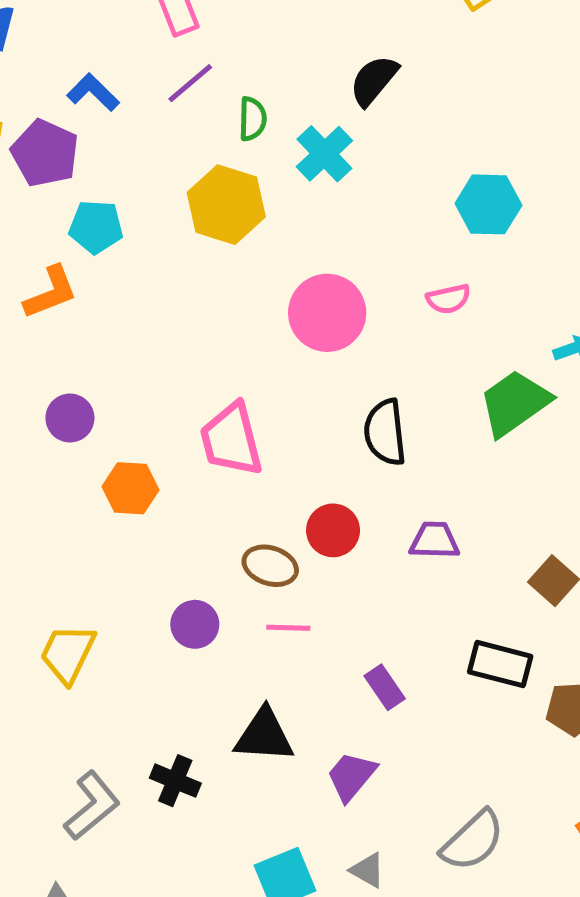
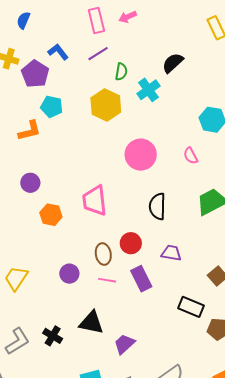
pink semicircle: (448, 299) -> (191, 156), turned 66
brown ellipse: (270, 566) -> (103, 254), turned 55
purple rectangle: (385, 687) -> (141, 279), moved, size x1.4

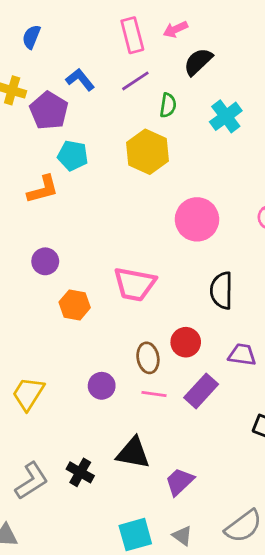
black semicircle: (173, 63) -> (198, 62), moved
cyan cross: (148, 90) -> (226, 116), moved
pink trapezoid: (95, 201) -> (135, 284), turned -72
purple rectangle: (141, 279) -> (201, 391), turned 70

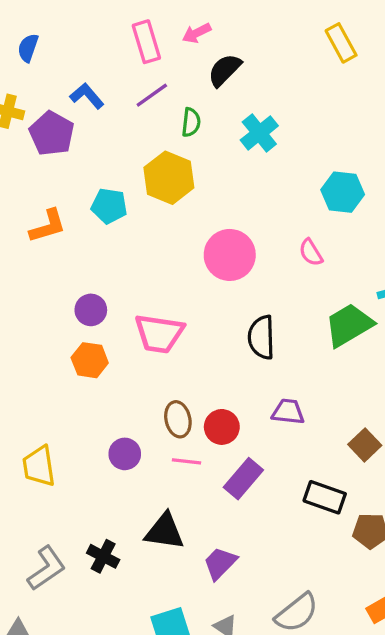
cyan pentagon: (73, 155) -> (109, 206), moved
purple circle: (45, 261) -> (91, 310), moved
red circle: (186, 342) -> (222, 427), moved
purple rectangle: (201, 391) -> (243, 479), moved
yellow trapezoid: (28, 394) -> (39, 466), turned -39

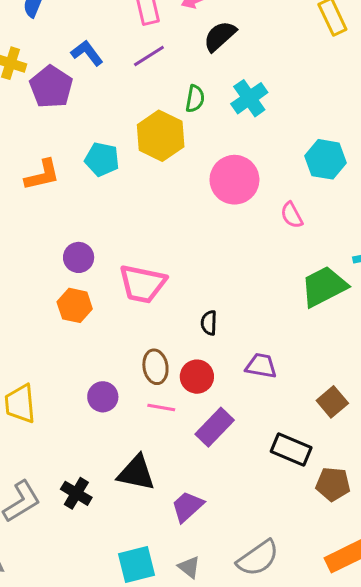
green semicircle: (191, 122) -> (195, 99), moved
pink circle: (230, 255) -> (234, 180), moved
black semicircle: (261, 337) -> (209, 323), moved, size x0.6

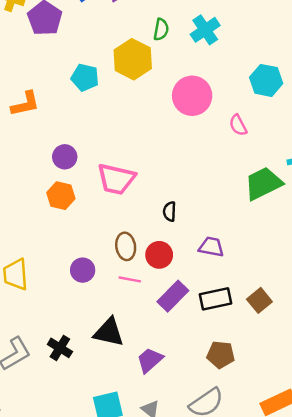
orange L-shape: (42, 175) -> (25, 104), moved
brown square: (332, 402) -> (259, 300), moved
black rectangle: (291, 449) -> (216, 299), moved, turned -36
brown pentagon: (333, 484) -> (221, 355), moved

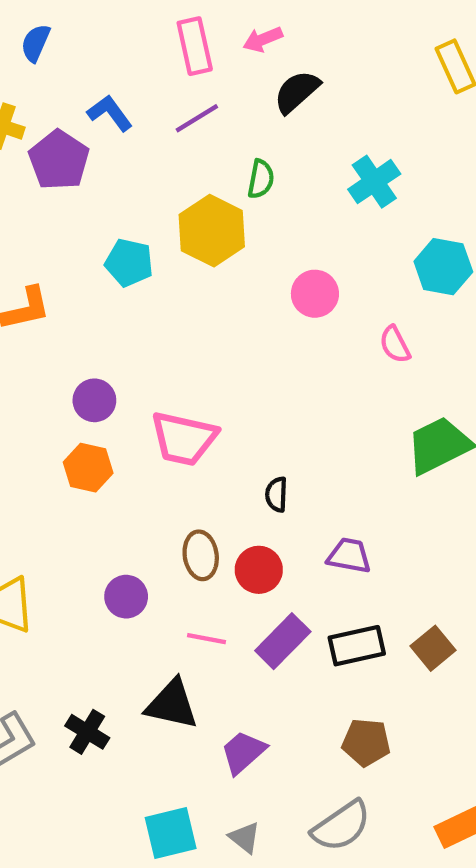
cyan cross: (205, 30) -> (374, 182), moved
pink circle: (192, 96) -> (315, 294), size x0.7
pink line: (130, 279) -> (207, 639), moved

